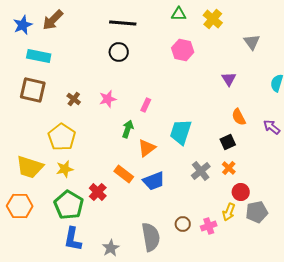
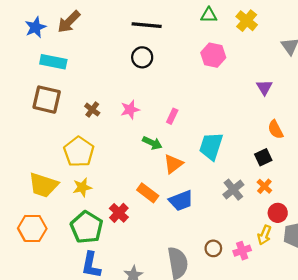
green arrow: (128, 129) -> (152, 143), turned 96

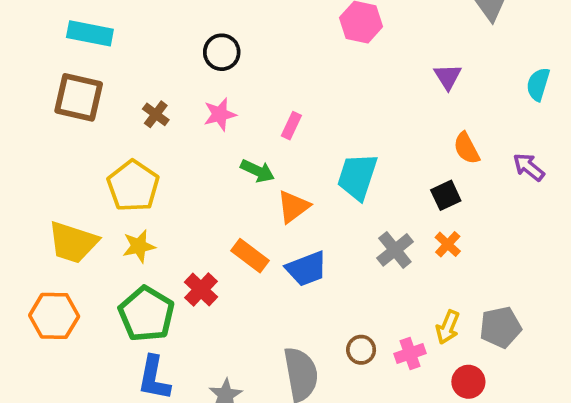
black circle: (142, 57) -> (222, 52), moved
red circle: (278, 213) -> (468, 382), moved

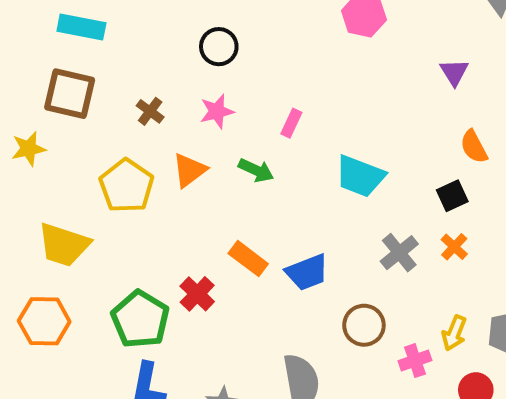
cyan trapezoid: (357, 176) -> (360, 176), turned -87
orange triangle: (293, 207) -> (189, 170), moved
yellow star: (139, 246) -> (28, 149), moved
brown circle: (361, 350) -> (364, 325), moved, size x1.4

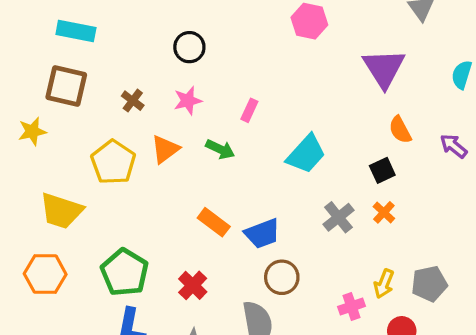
purple triangle: (454, 72) -> (384, 68), size x1.8
cyan trapezoid: (360, 176) -> (306, 154), turned -69
red cross: (197, 294) -> (193, 285), moved
brown circle: (364, 325) -> (282, 277), moved

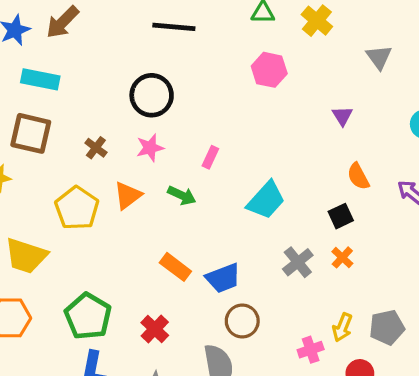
black circle: (189, 47) -> (152, 95), size x1.4
purple triangle: (384, 68) -> (342, 116), size x0.5

